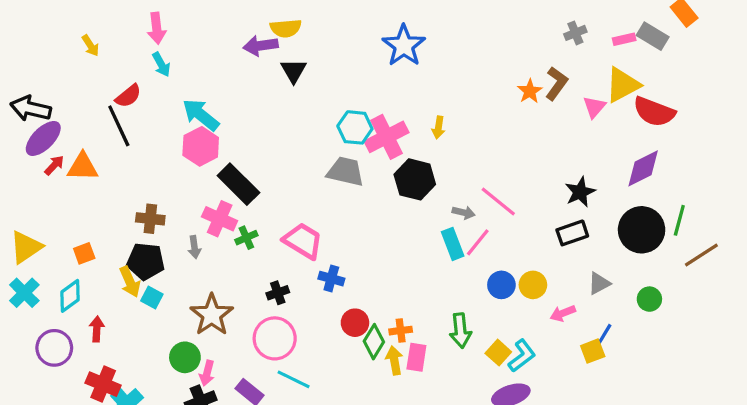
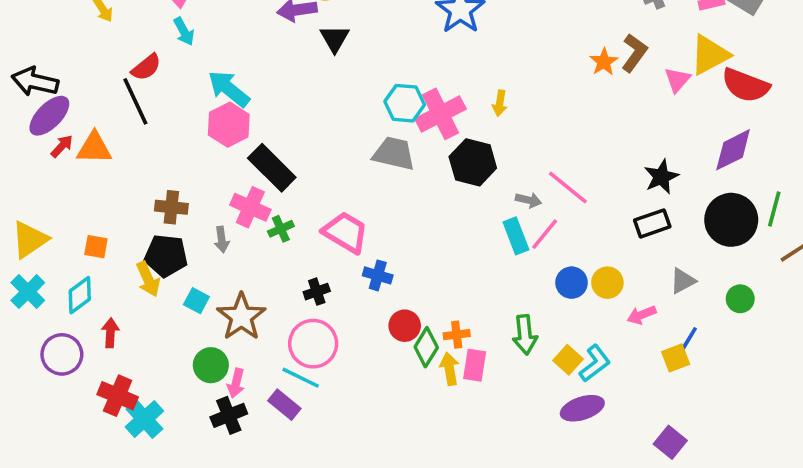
orange square: (84, 253) -> (96, 247), turned 30
cyan square: (152, 297) -> (196, 301), moved
cyan line: (294, 379) -> (301, 378), moved

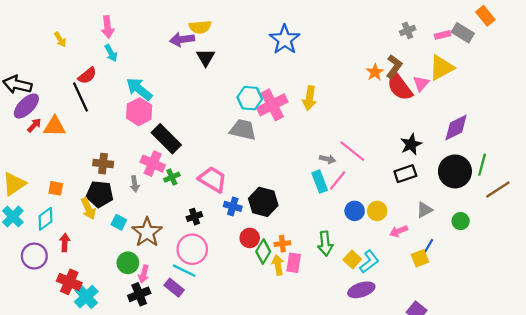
red semicircle: (746, 85) -> (400, 87), moved, turned 32
yellow arrow: (500, 103) -> (309, 98), size x1.5
black hexagon: (473, 162) -> (263, 202), moved

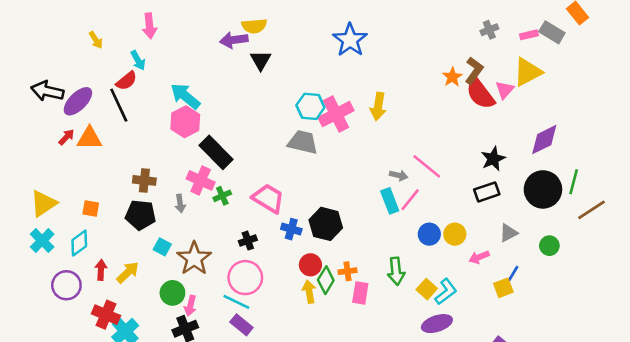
cyan arrow: (111, 53) -> (138, 60), moved
purple ellipse: (26, 106) -> (78, 101), moved
yellow arrow: (88, 209) -> (128, 272), moved, turned -110
yellow arrow: (278, 265) -> (309, 292), moved
purple rectangle: (174, 288) -> (241, 325), moved

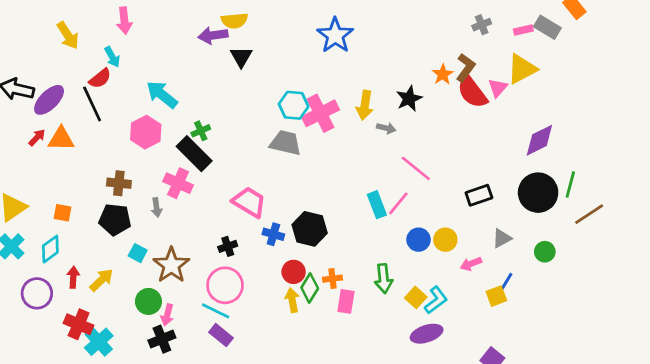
yellow arrow: (96, 40) -> (68, 35), size x1.5
pink hexagon: (185, 122) -> (146, 132), moved
black star: (493, 159) -> (409, 99), moved
gray arrow: (399, 175) -> (386, 128), moved
green cross: (222, 196) -> (201, 131), moved

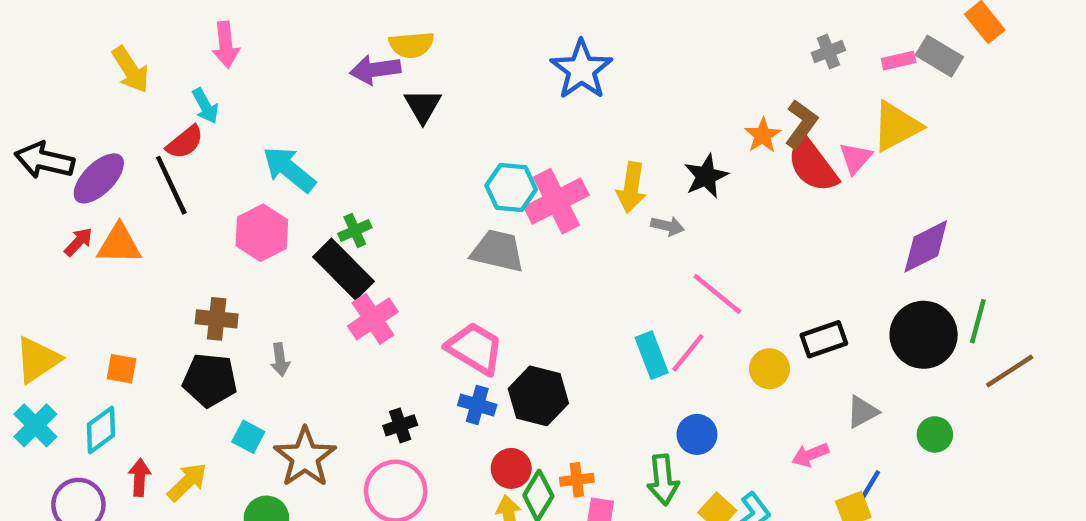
pink cross: (178, 183) -> (373, 319), moved, turned 32
pink trapezoid: (249, 202) -> (475, 348), moved
blue circle: (418, 240) -> (697, 434), moved
yellow circle: (445, 240) -> (769, 369), moved

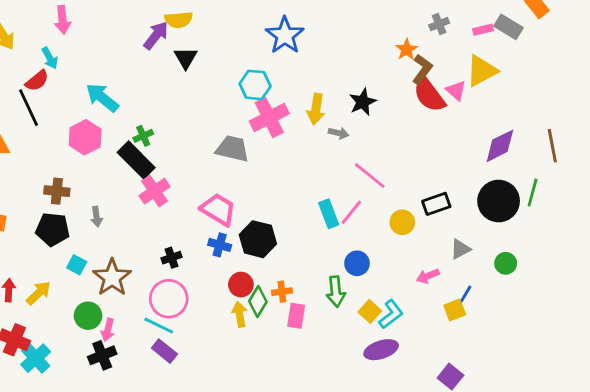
purple arrow: (375, 70) -> (156, 35), turned 136
orange star: (763, 135) -> (407, 50), moved
pink triangle: (856, 158) -> (456, 91), turned -30
cyan hexagon: (511, 187) -> (255, 85), moved
brown line: (1010, 371) -> (552, 146), moved, turned -68

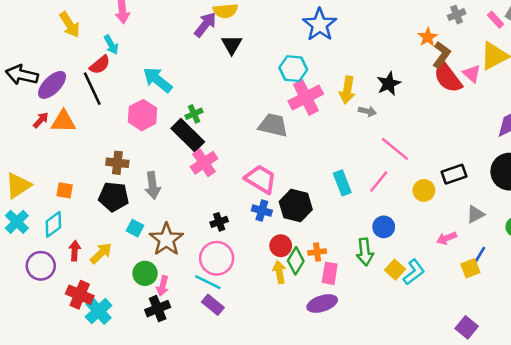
pink rectangle: (483, 30) -> (495, 20), turned 60
cyan rectangle: (329, 214) -> (342, 183), moved
gray arrow: (97, 217) -> (153, 185), size x1.5
purple ellipse: (381, 350) -> (322, 303), moved

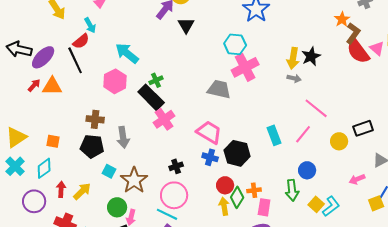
yellow arrow: (347, 90) -> (293, 58), moved

